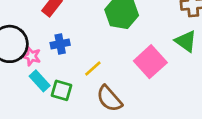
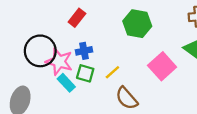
pink star: (31, 56) -> (59, 62), size x1.6
green square: (61, 90) -> (85, 73), moved

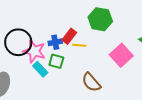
red rectangle: (77, 18) -> (69, 36), moved
yellow line: (112, 72) -> (79, 45), moved, turned 48

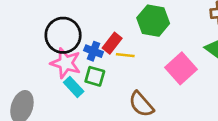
black circle: (18, 42) -> (63, 35), moved
blue cross: (55, 42) -> (94, 51), turned 32

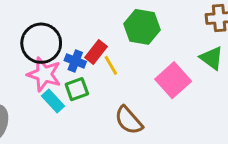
yellow line: (125, 55) -> (111, 65), turned 54
green square: (95, 76) -> (77, 89), turned -36

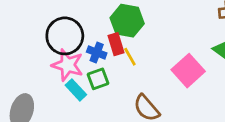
green hexagon: (142, 27) -> (127, 21), moved
red rectangle: (96, 52) -> (116, 44), turned -55

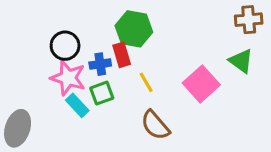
black circle: (65, 36) -> (65, 46), size x0.7
blue cross: (97, 53) -> (100, 64), turned -30
yellow line: (130, 57) -> (146, 82), moved

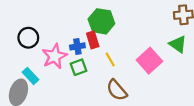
black circle: (65, 46) -> (28, 38), moved
pink star: (68, 78) -> (54, 56), turned 30
cyan rectangle: (77, 105) -> (30, 76), moved

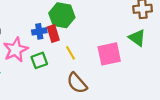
blue cross: (77, 46) -> (39, 31), moved
pink square: (149, 61) -> (109, 54), turned 30

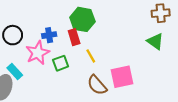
blue cross: (39, 31) -> (49, 35), moved
pink square: (109, 54) -> (122, 77), moved

